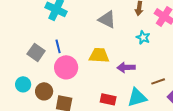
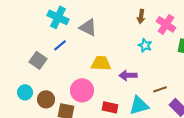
gray triangle: (107, 19) -> (88, 27), moved
blue line: (58, 46) -> (60, 45), moved, turned 64
pink circle: (66, 67) -> (82, 90), moved

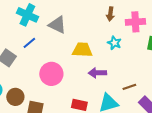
pink cross: (166, 24) -> (135, 22), turned -36
yellow trapezoid: (101, 63) -> (82, 50), moved
pink circle: (82, 90) -> (51, 74), moved

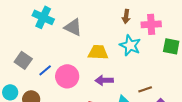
blue line: (29, 43) -> (45, 70), moved
cyan star: (114, 43) -> (130, 45), size x1.5
purple arrow: (97, 73) -> (104, 80), moved

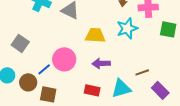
cyan star: (130, 45) -> (127, 28), turned 30
blue line: (45, 70) -> (44, 69), moved

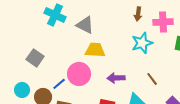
yellow trapezoid: (95, 35) -> (95, 50), moved
brown line: (142, 72) -> (152, 79), moved, turned 72

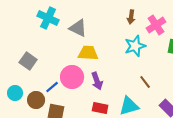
pink cross: (163, 22) -> (156, 25), turned -30
purple arrow: (116, 78) -> (97, 81), moved, turned -108

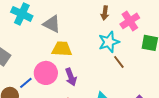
brown line: (145, 82) -> (119, 62), moved

